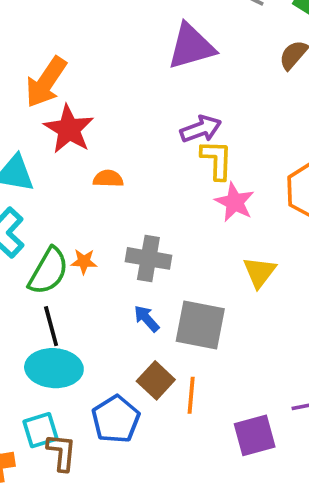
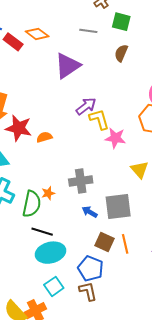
orange semicircle: (108, 179) -> (44, 137), moved
black line: (51, 326) -> (42, 232), turned -40
brown L-shape: (62, 452) -> (88, 291), moved

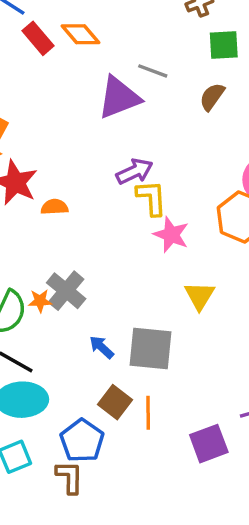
green square: (121, 22) -> (224, 45), turned -30
gray line: (88, 31) -> (153, 71), moved
gray cross: (81, 181) -> (66, 291), moved, turned 35

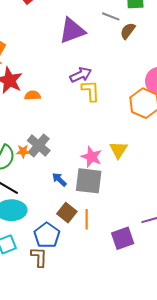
gray line: (153, 71) -> (111, 16), moved
pink star: (171, 235) -> (92, 157), moved

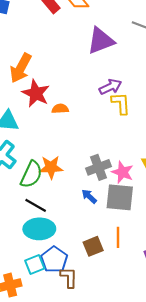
gray cross: (39, 146) -> (98, 167), moved, turned 30
orange star: (23, 151) -> (51, 167), size x1.6
brown square: (67, 213) -> (93, 246), moved, turned 30
blue pentagon: (47, 235) -> (54, 259), moved

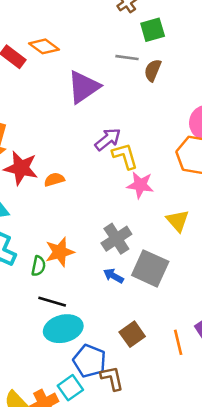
pink star: (122, 172) -> (140, 185), moved
green semicircle: (31, 174) -> (38, 266), size x0.6
gray square: (120, 197) -> (150, 268), turned 32
orange line: (118, 237) -> (178, 342), moved
cyan square: (35, 265) -> (70, 388), moved

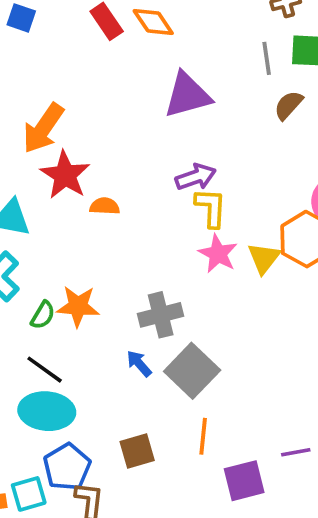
gray line: (127, 58) -> (267, 58), moved, turned 55
yellow triangle: (178, 221) -> (264, 258), moved
orange line: (178, 342) -> (203, 436), moved

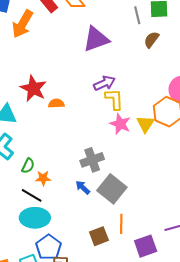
orange arrow: (43, 128) -> (23, 24), moved
orange star: (78, 306) -> (43, 178), moved, size x0.7
brown square: (137, 451) -> (99, 236), moved

